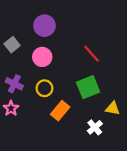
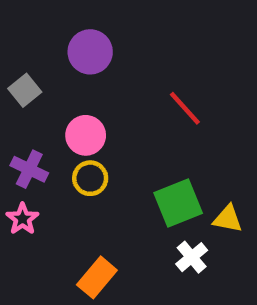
pink circle: (42, 57) -> (86, 135), moved
green square: (88, 87) -> (178, 203), moved
orange rectangle: (60, 111) -> (97, 277), moved

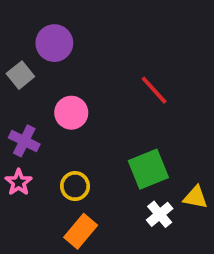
purple circle: (90, 52) -> (54, 43), moved
yellow circle: (90, 178) -> (75, 186), moved
yellow triangle: (228, 219) -> (195, 197), moved

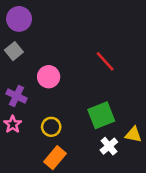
purple circle: (54, 43) -> (19, 19), moved

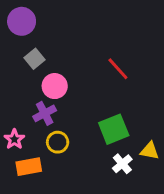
gray square: (14, 51) -> (35, 59), moved
purple cross: (16, 96) -> (45, 113), moved, turned 36
orange rectangle: (55, 158) -> (29, 167), moved, turned 40

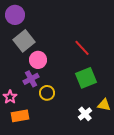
gray square: (35, 59) -> (24, 41), size x1.5
green square: (114, 129) -> (86, 78), moved
yellow circle: (58, 142) -> (47, 93), moved

